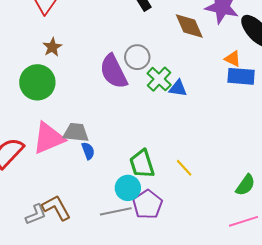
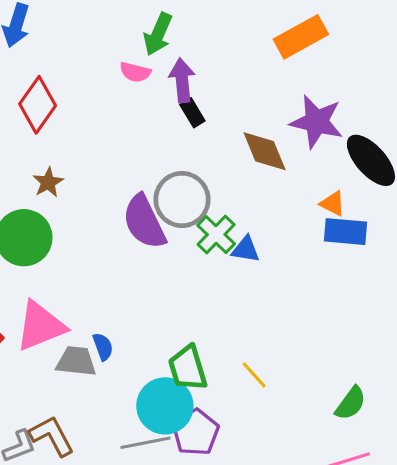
gray circle: (137, 57) -> (182, 200), size x1.4
gray trapezoid: (76, 133) -> (76, 361), moved
cyan circle: (128, 188) -> (165, 406), size x1.4

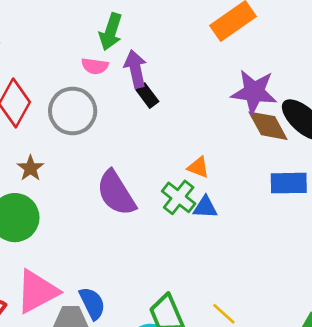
brown diamond: (265, 151) -> (268, 126), moved
gray circle: (182, 200) -> (73, 111), moved
orange triangle: (333, 204) -> (198, 167), moved
blue semicircle: (103, 347) -> (92, 303), size x1.4

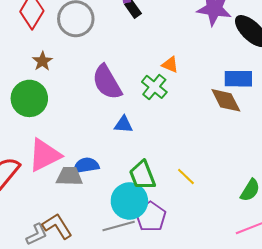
brown diamond: (268, 126) -> (226, 100), moved
blue triangle: (205, 207) -> (124, 124), moved
blue semicircle: (92, 303) -> (86, 165), turned -75

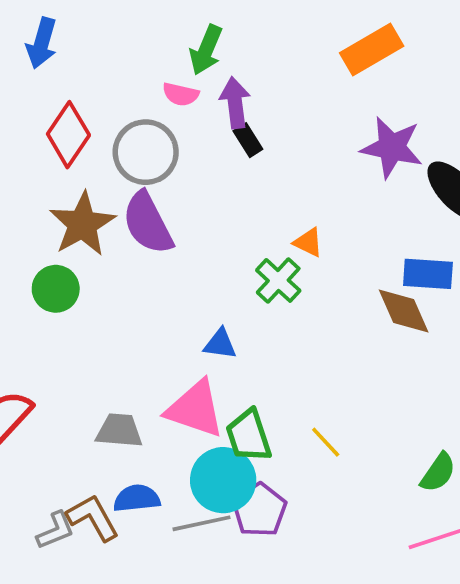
brown star: (42, 61) -> (82, 224), size x1.8
purple semicircle: (107, 82) -> (148, 223), moved
green circle: (29, 98) -> (56, 289), size x0.7
pink triangle: (44, 155) -> (195, 409), moved, turned 42
blue semicircle: (86, 165) -> (137, 498), moved

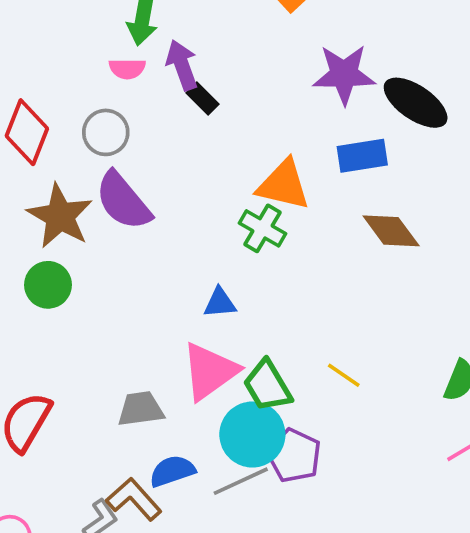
gray circle: (146, 152) -> (106, 132), size x0.7
orange triangle: (308, 242) -> (283, 185), size x1.8
blue rectangle: (428, 274) -> (362, 156), moved
pink triangle: (195, 409) -> (210, 371), turned -42

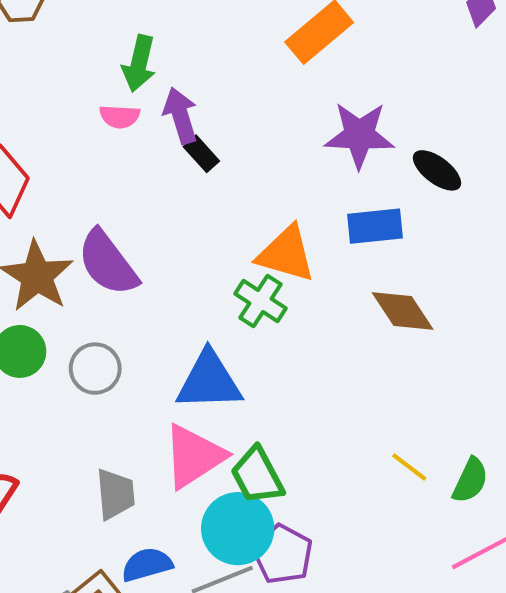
black ellipse: (416, 103) -> (437, 170), size x0.7
gray circle: (106, 132) -> (95, 369), moved
blue triangle: (220, 303) -> (209, 381), size x1.8
yellow line: (344, 375) -> (409, 467), moved
gray trapezoid: (141, 409) -> (115, 494), turned 90

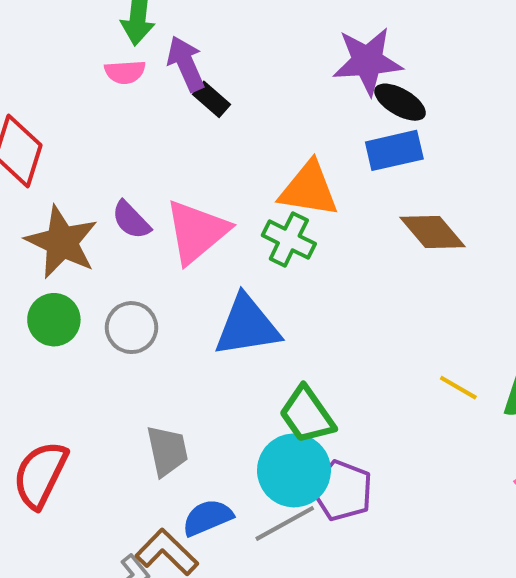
black ellipse: (437, 170) -> (400, 102), moved
purple semicircle: (108, 263) -> (131, 220), size x0.6
pink triangle: (194, 456) -> (197, 232), moved

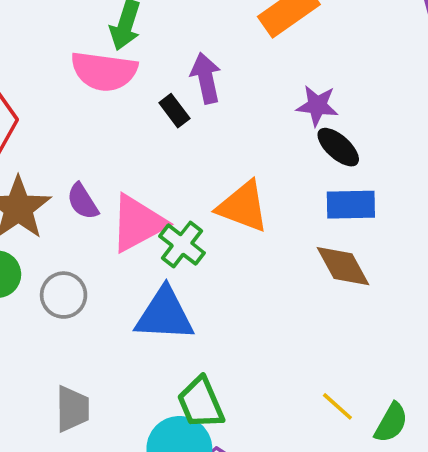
purple star: (367, 61) -> (317, 106), size x0.7
purple arrow: (186, 64) -> (206, 78), moved
pink semicircle: (125, 72) -> (104, 71), size x1.8
blue rectangle: (394, 150) -> (351, 205), moved
green cross: (289, 240) -> (182, 244), moved

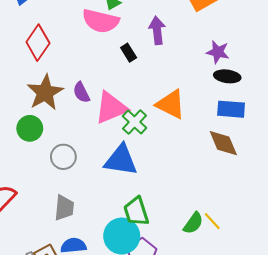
black rectangle: (174, 111) -> (129, 53), moved
black ellipse: (338, 147) -> (227, 76), turned -40
gray circle: (64, 295) -> (63, 157), moved
green semicircle: (391, 423) -> (193, 223), moved

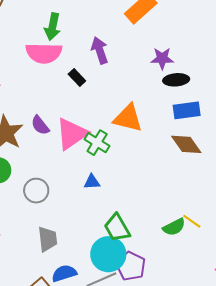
blue triangle: (121, 160) -> (92, 182), size x0.5
green semicircle: (193, 223) -> (174, 227), turned 40

